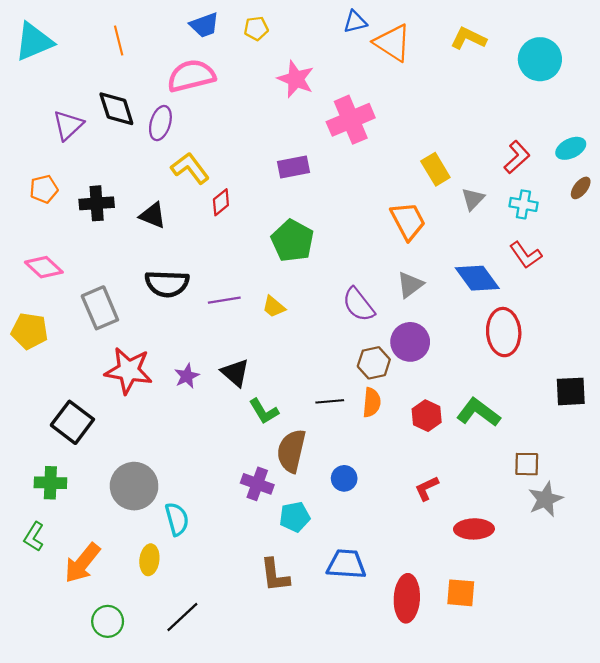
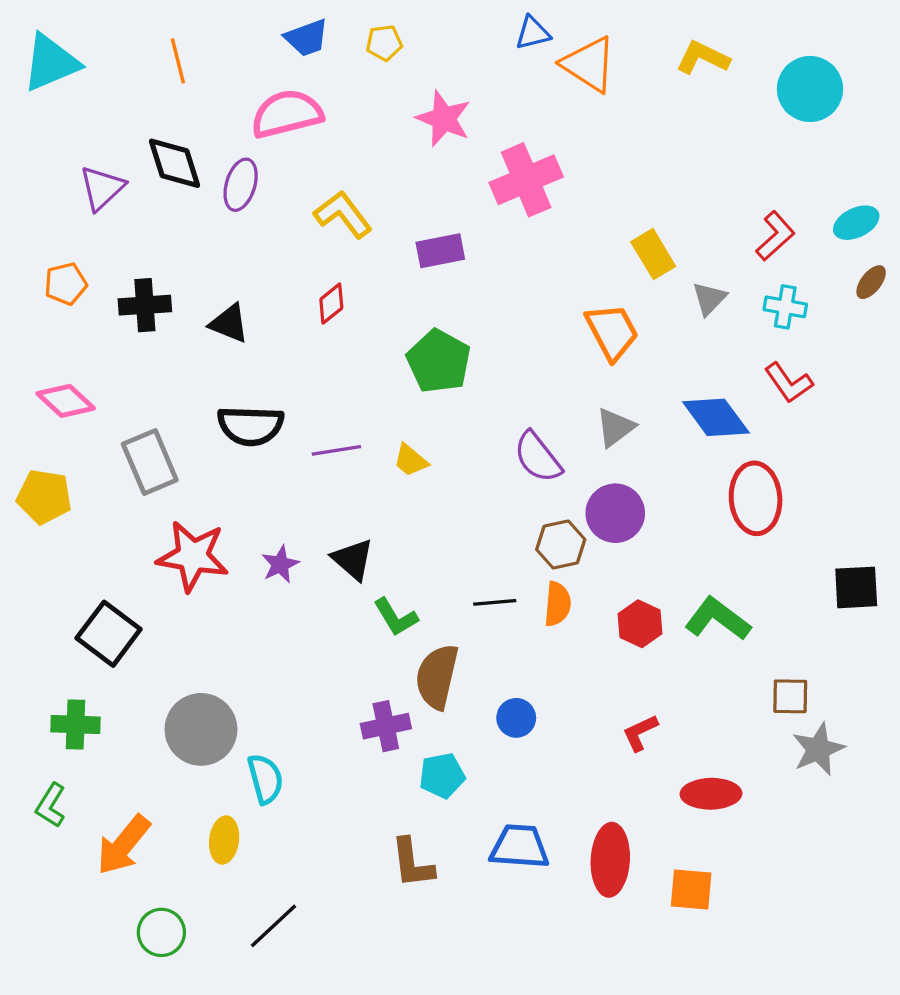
yellow L-shape: (190, 168) -> (343, 214), moved
purple cross: (257, 484) -> (386, 726), turned -32
red ellipse: (407, 598) -> (610, 860), moved

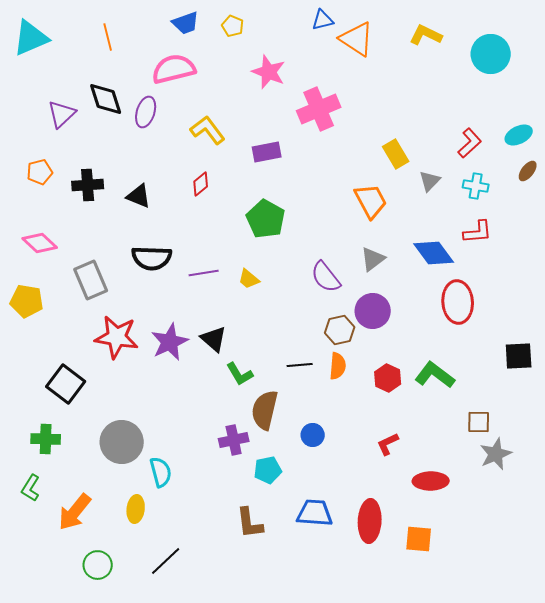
yellow pentagon: (384, 43) -> (233, 26), turned 30
red L-shape: (789, 383) -> (478, 232), turned -60
purple star: (280, 564) -> (170, 342), size x1.6

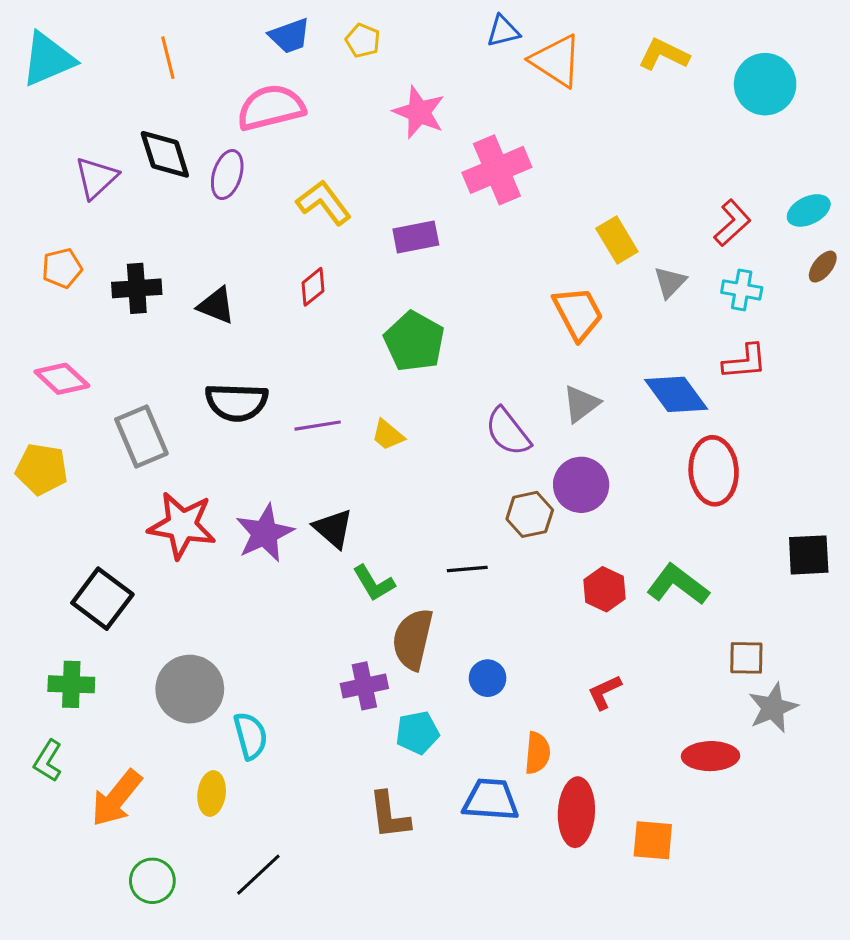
orange semicircle: (338, 366) -> (537, 753), moved
red ellipse: (431, 481) -> (710, 756), moved

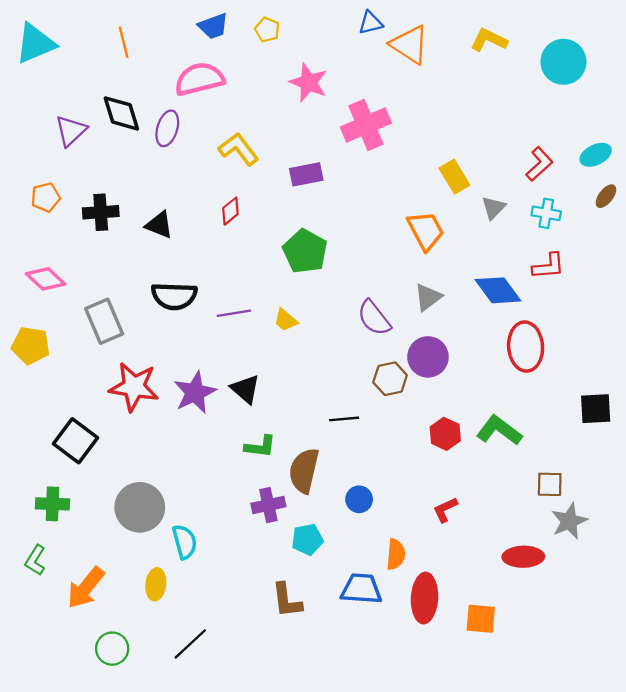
green L-shape: (374, 583) -> (260, 446), moved, turned -52

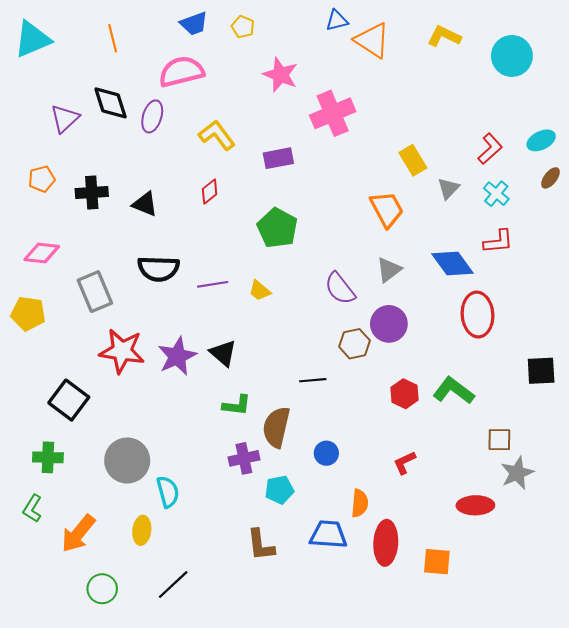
cyan cross: (546, 213) -> (496, 194), turned 30
pink diamond: (46, 279) -> (42, 253), turned -36

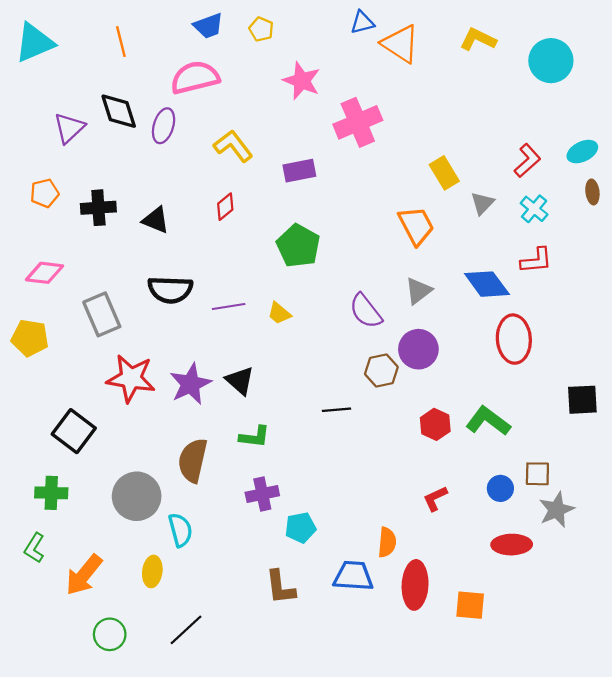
brown ellipse: (550, 178) -> (592, 192), turned -45
brown semicircle: (276, 427) -> (193, 460), moved
blue circle: (326, 453) -> (500, 488), moved

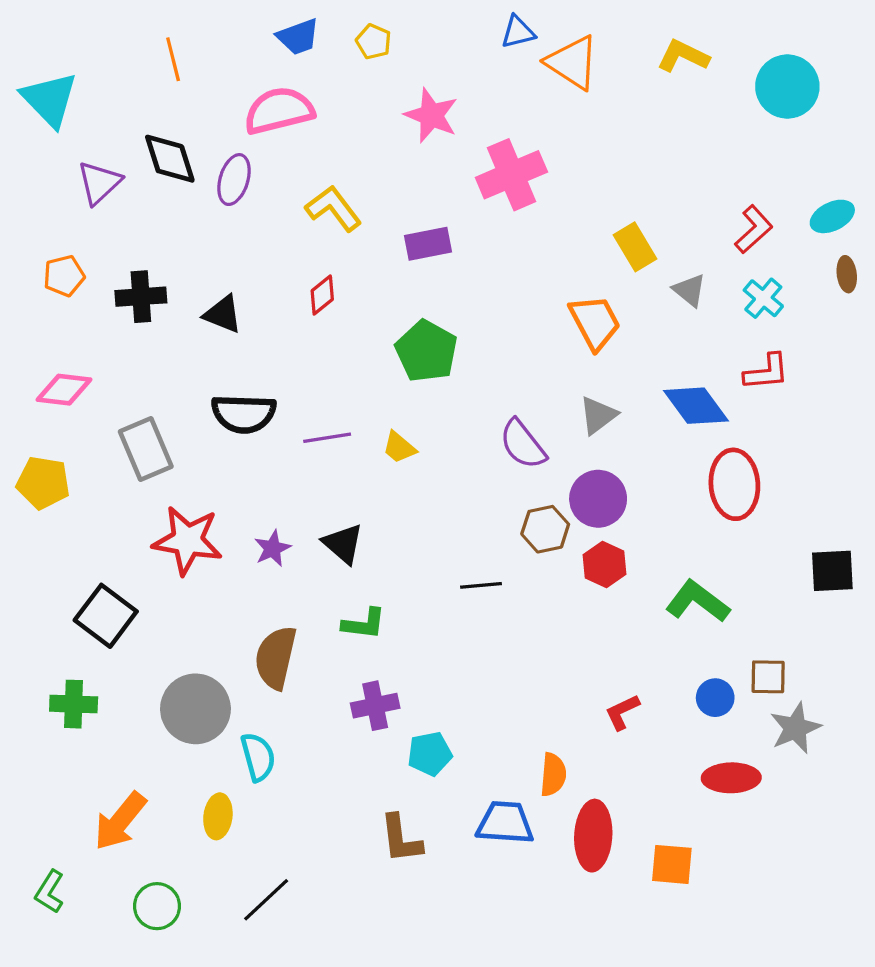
cyan triangle: (34, 43) -> (50, 99), moved, turned -51
gray triangle: (482, 203) -> (690, 290), turned -35
purple star: (190, 384) -> (272, 548), size x0.6
red hexagon: (435, 424) -> (605, 565), moved
green L-shape: (34, 548) -> (50, 892), moved

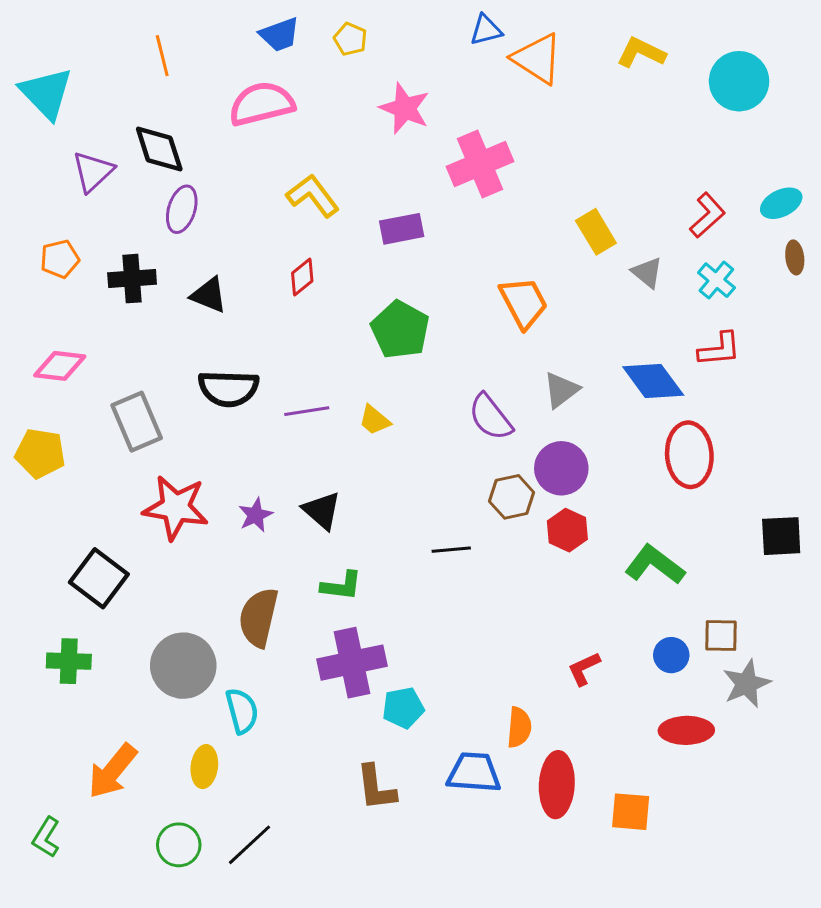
purple ellipse: (234, 180) -> (182, 209), moved
orange trapezoid: (595, 322) -> (524, 303), moved
purple cross: (375, 706) -> (352, 663), size x1.5
green circle: (157, 906) -> (179, 845), moved

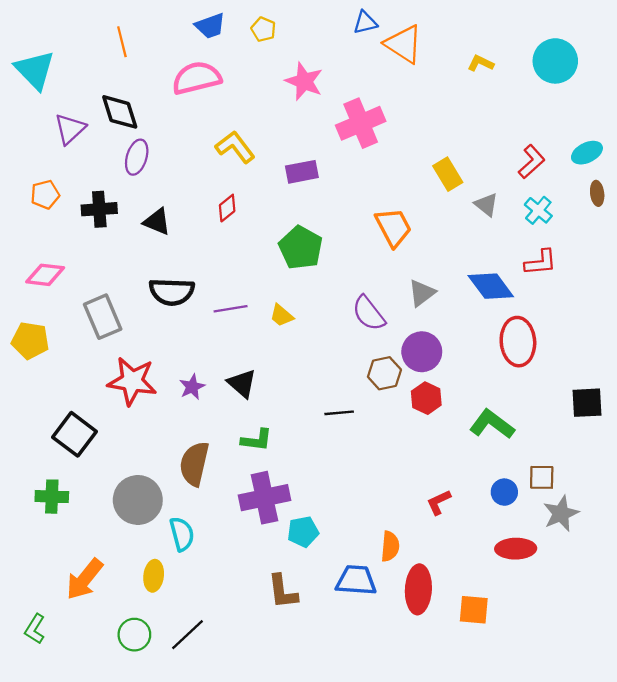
yellow L-shape: (641, 53) -> (481, 63), moved, size x0.7

